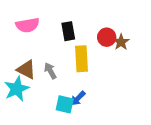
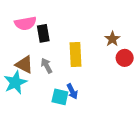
black rectangle: (68, 31) -> (43, 33), moved
red circle: (107, 37) -> (125, 58), moved
blue arrow: (78, 98) -> (72, 91), turned -72

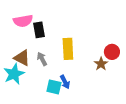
brown star: (112, 39) -> (101, 64), moved

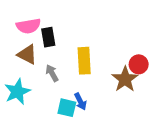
brown triangle: (22, 58) -> (27, 54), moved
brown star: (101, 64) -> (125, 79), size x1.5

